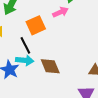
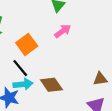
pink arrow: (60, 12) -> (63, 31), moved

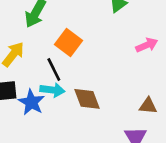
pink arrow: (63, 31) -> (147, 45), moved
orange square: (27, 44) -> (69, 43), turned -30

